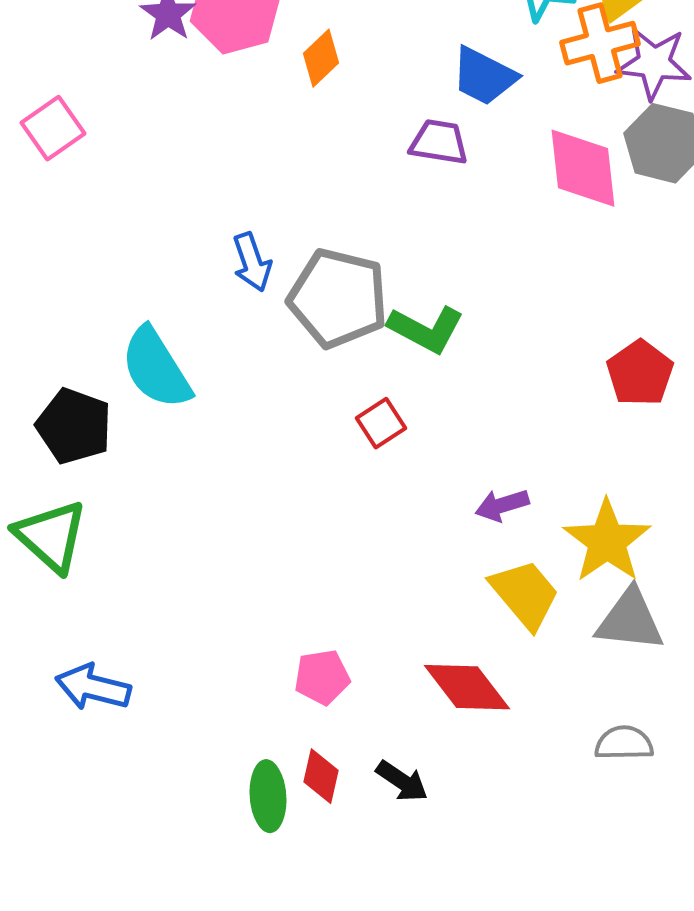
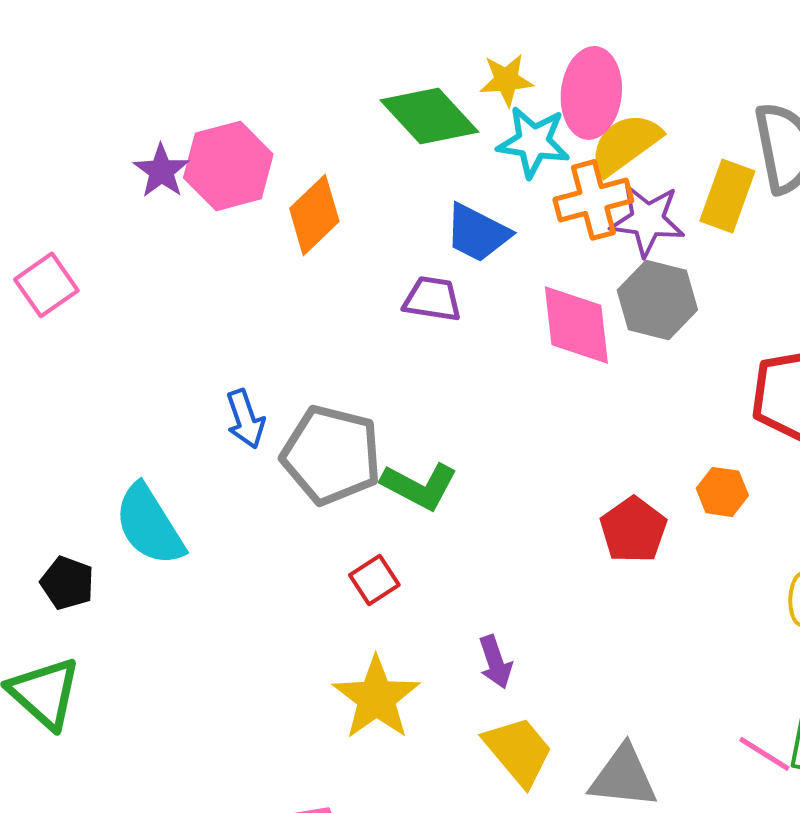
orange diamond: (321, 58) -> (314, 215), size x1.4
black pentagon: (74, 426) -> (67, 583), size x0.7
purple arrow: (502, 505) -> (495, 662), turned -92
yellow star: (607, 541) -> (376, 698), moved

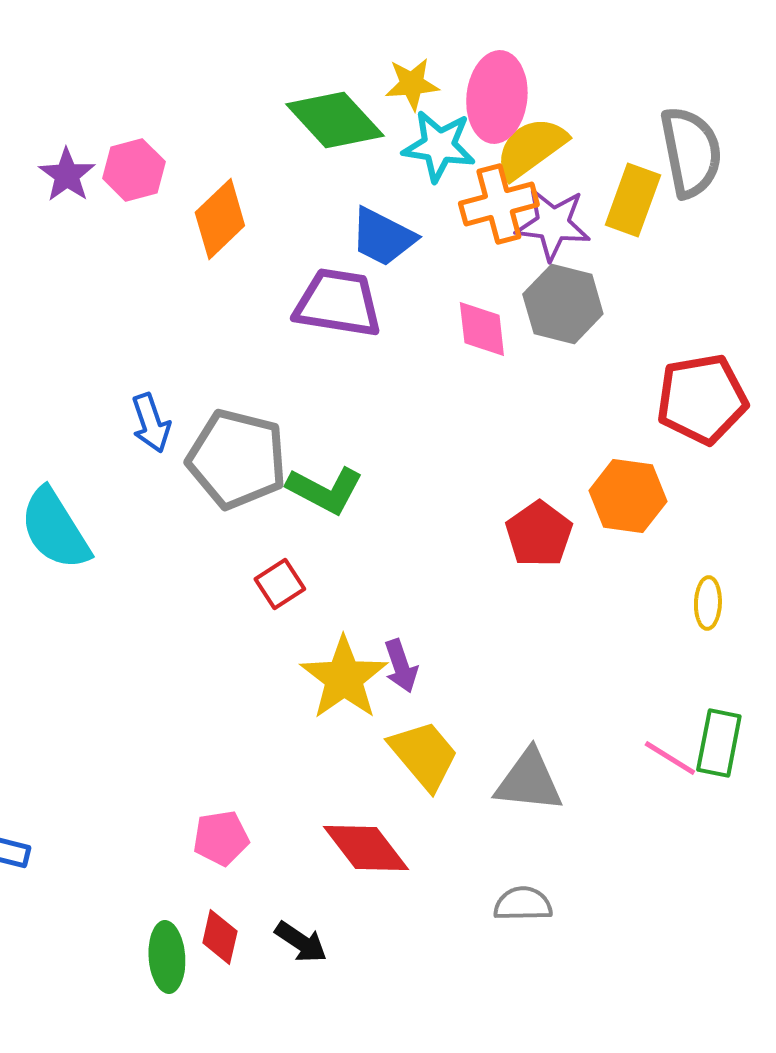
pink hexagon: (228, 166) -> (134, 170), size x0.7
purple trapezoid: (432, 299) -> (338, 303), size x1.5
pink diamond: (576, 325) -> (482, 329), size x0.7
orange hexagon: (722, 492) -> (628, 496), size x1.5
yellow star: (376, 698) -> (344, 678), moved

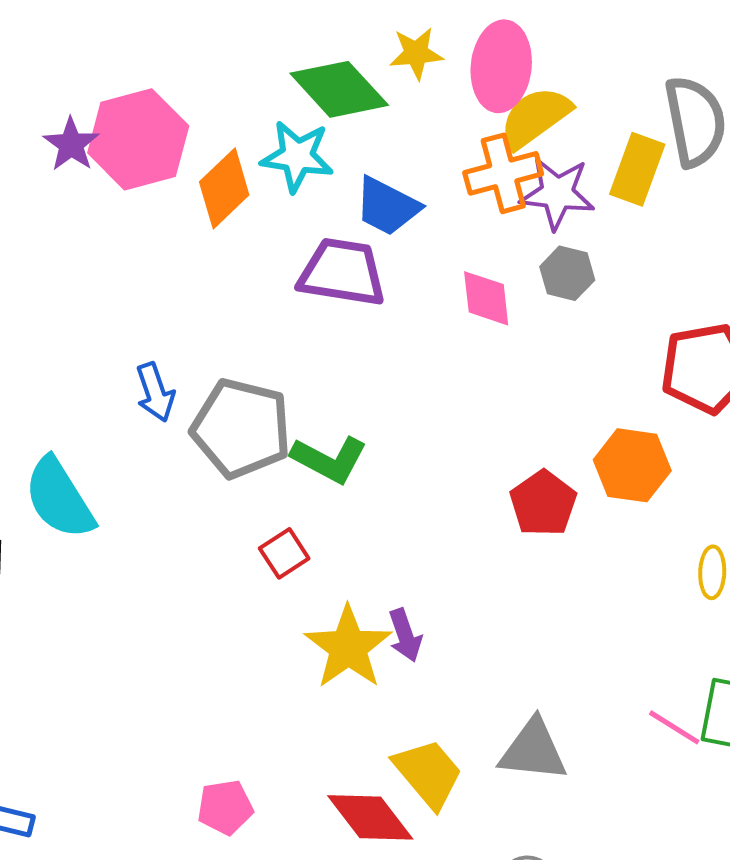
cyan star: (439, 146) -> (297, 156), moved
pink hexagon: (134, 170) -> (138, 139), size x1.6
gray hexagon: (563, 304) -> (567, 273), size x0.7
yellow trapezoid: (424, 755) -> (428, 773), moved

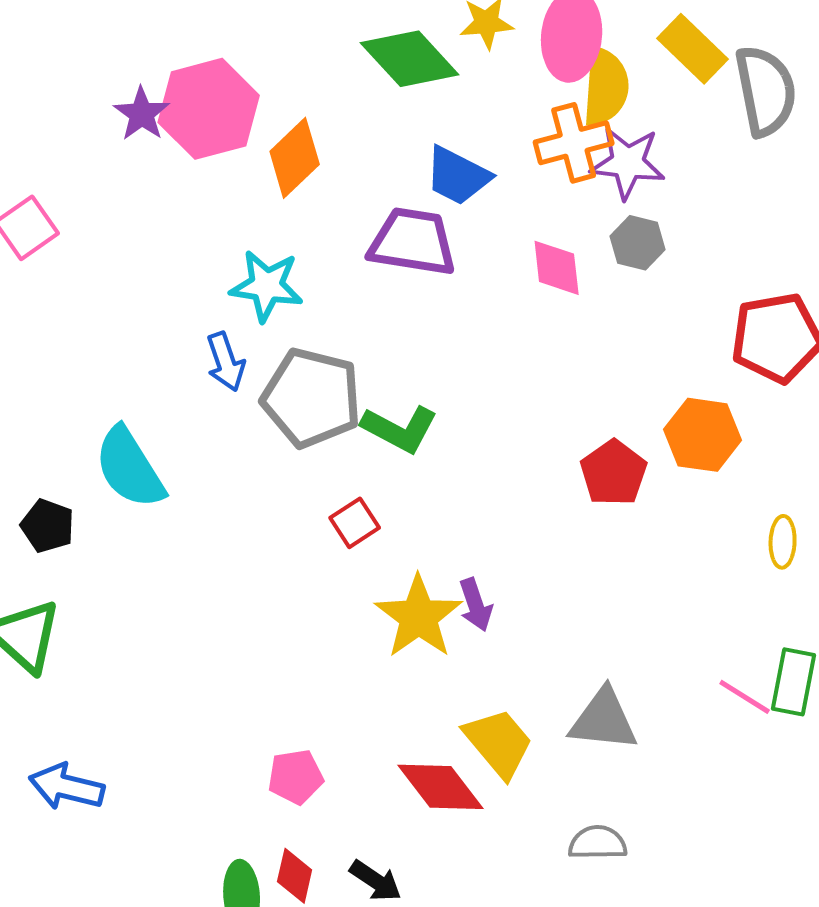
yellow semicircle: (535, 117) -> (606, 87), turned 130
cyan star: (297, 156) -> (267, 286), moved
yellow rectangle: (637, 169) -> (693, 49), moved, turned -66

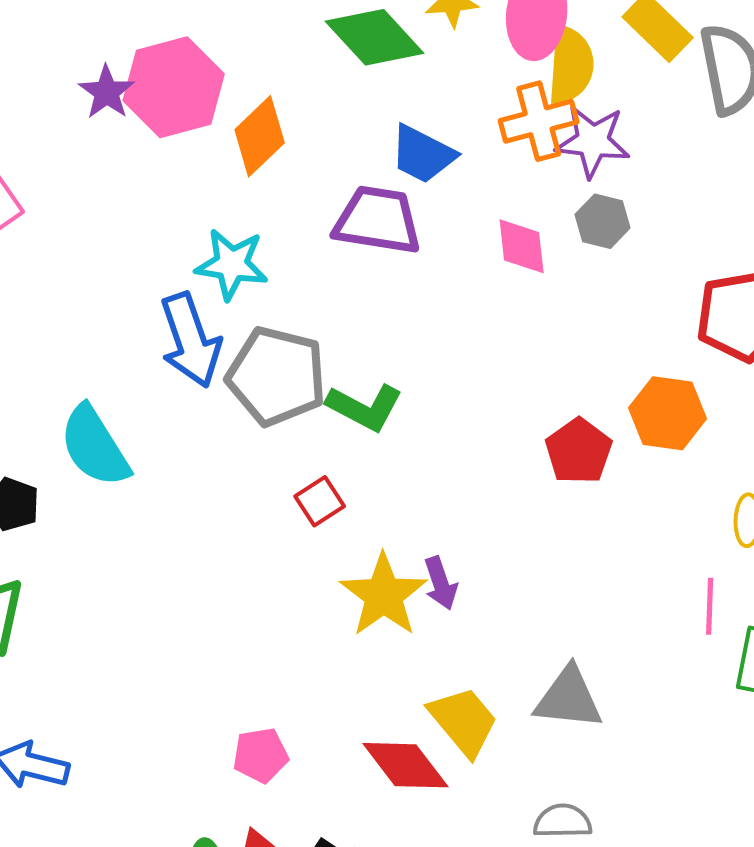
blue arrow: (226, 362) -> (191, 340), size x1.6
pink line: (745, 697) -> (710, 606), moved, turned 60

